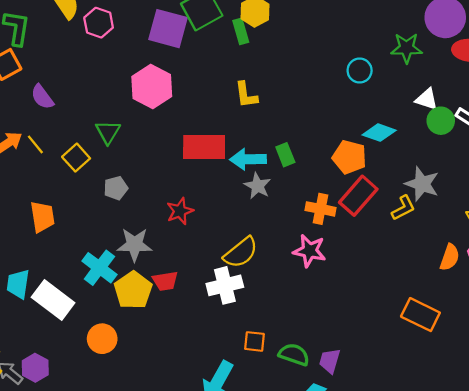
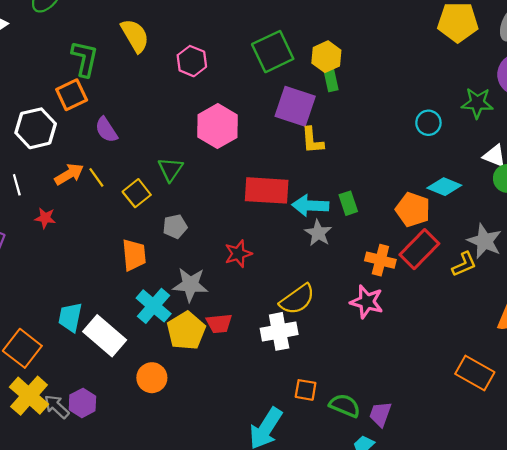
pink hexagon: (99, 23) -> (192, 61), moved
purple square: (168, 29) -> (295, 106), moved
green rectangle: (241, 31) -> (331, 78), moved
orange trapezoid: (42, 217) -> (134, 255), moved

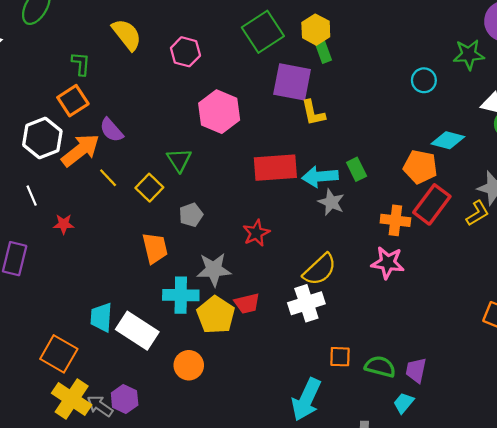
green L-shape: (85, 59) -> (81, 64), size x0.7
orange arrow: (69, 174) -> (80, 150), moved, size x1.4
cyan cross: (154, 306) -> (181, 295), turned -32

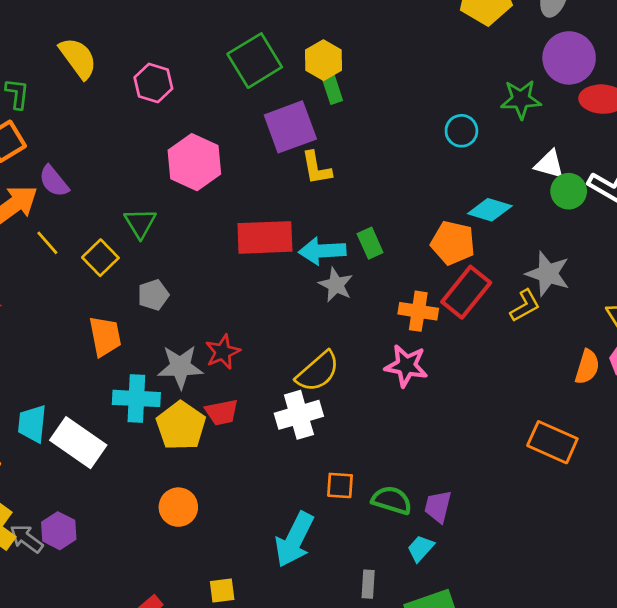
purple square: (292, 82) -> (290, 127), turned -33
red star: (256, 233) -> (223, 352), moved
orange circle: (189, 365) -> (178, 507), moved

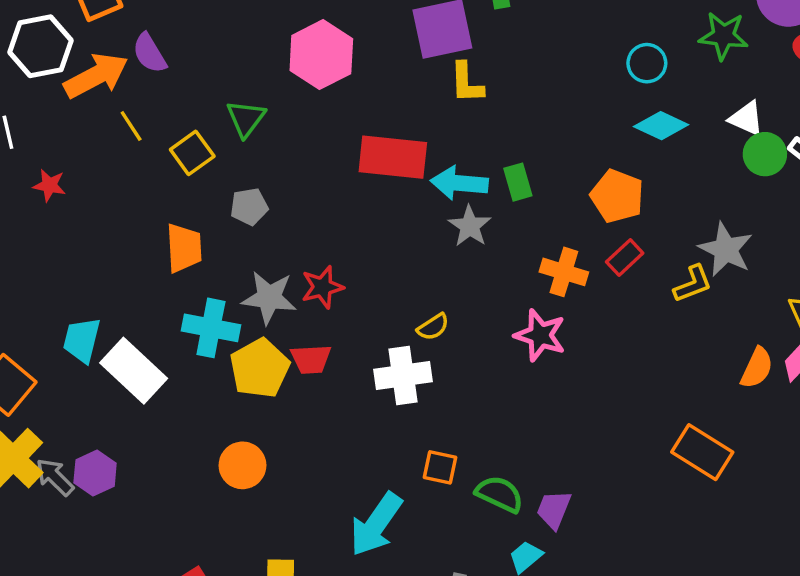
cyan diamond: (490, 210) -> (661, 126), moved
red rectangle: (466, 292) -> (625, 258), size x0.6
yellow semicircle: (318, 372) -> (433, 327), size x0.6

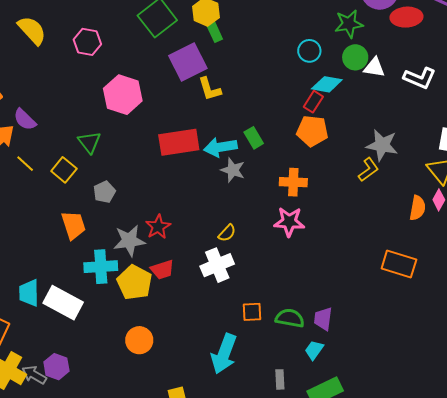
green circle: (765, 154) -> (355, 57), moved
red rectangle: (625, 258) -> (313, 102), moved

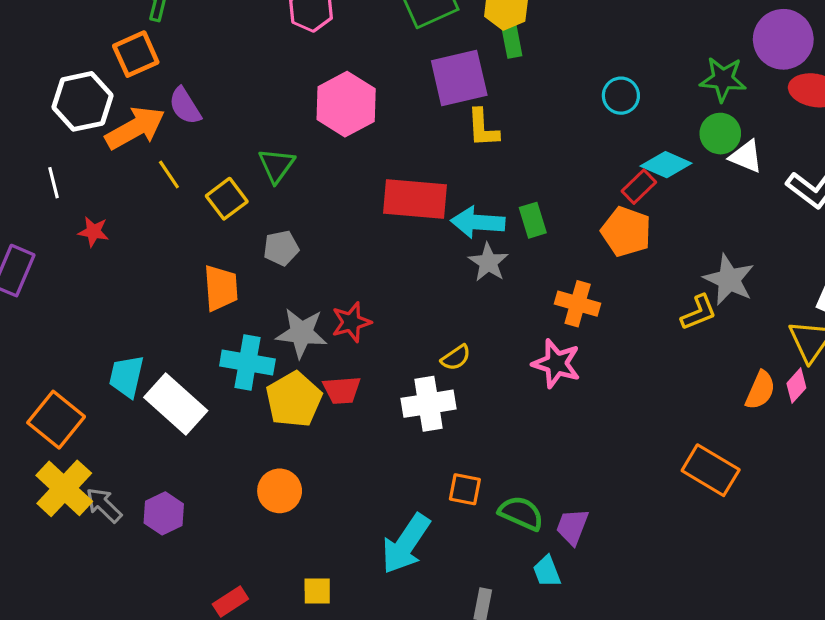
cyan circle: (309, 51) -> (621, 96), moved
cyan trapezoid: (314, 350) -> (547, 571), turned -70
purple hexagon: (56, 367) -> (164, 513), moved

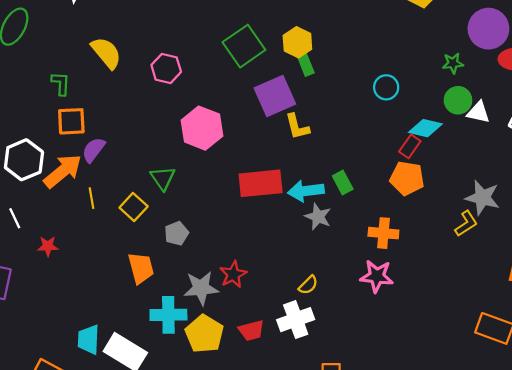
orange square: (136, 54) -> (71, 121), moved, turned 32
green star: (723, 79) -> (453, 63), size x0.7
purple semicircle: (185, 106) -> (94, 150), turned 80
yellow line: (169, 175) -> (91, 198), turned 35
red trapezoid: (342, 390) -> (251, 330), moved

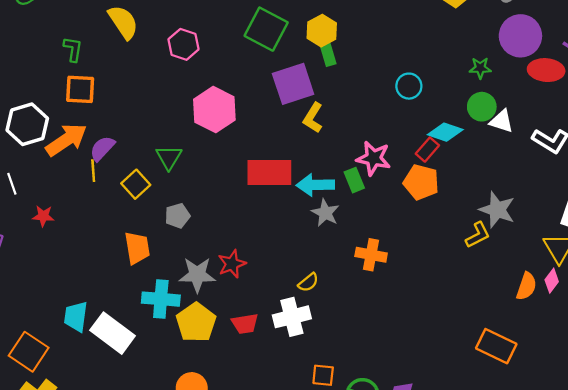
green square: (244, 46) -> (266, 29), turned -33
yellow L-shape: (297, 127) -> (313, 118), turned 40
purple semicircle: (94, 150) -> (102, 148), moved
orange cross: (383, 233) -> (371, 255), moved
pink star: (377, 276) -> (374, 158), moved

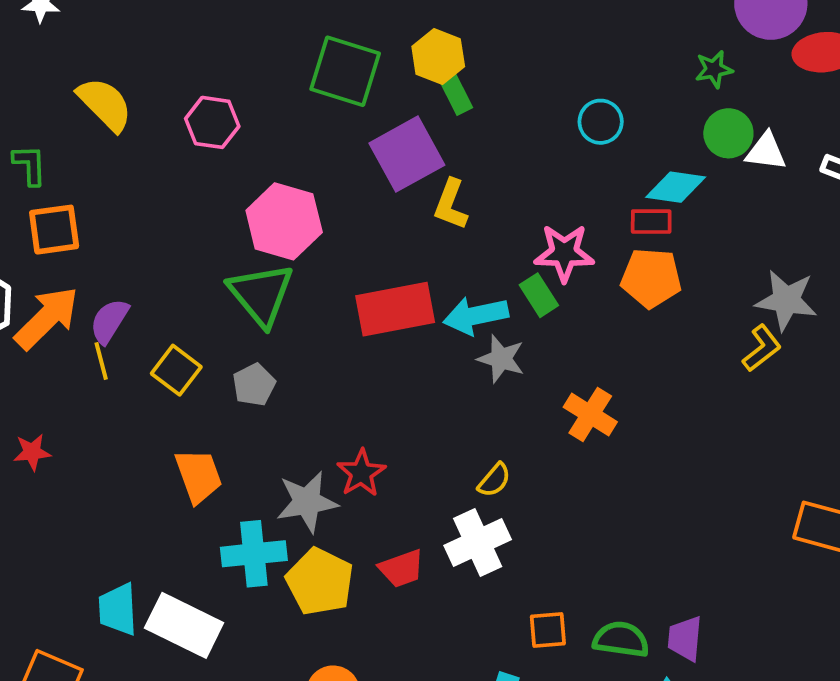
red rectangle: (427, 150) -> (651, 222), turned 60
green triangle: (169, 157) -> (261, 294), moved, size x1.5
gray pentagon: (177, 216) -> (254, 385), moved
orange cross: (371, 255) -> (590, 414), turned 32

